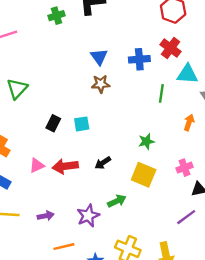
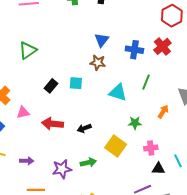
cyan triangle: (187, 74) -> (118, 92), moved
cyan square: (82, 124) -> (76, 83), moved
green star: (146, 141) -> (135, 123), moved
pink triangle: (37, 165) -> (23, 112), moved

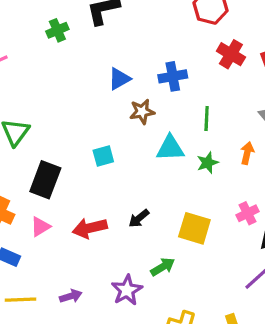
blue triangle: (102, 40) -> (119, 79), turned 42
red cross: (162, 46) -> (231, 54), moved
brown star: (98, 63) -> (142, 112), moved
black rectangle: (51, 86) -> (45, 180), moved, size x1.6
green star: (135, 123) -> (207, 163), moved

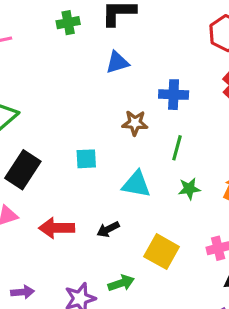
blue triangle: (119, 79) -> (117, 62), moved
green line: (207, 118) -> (177, 148), moved
cyan triangle: (170, 148) -> (136, 184), moved

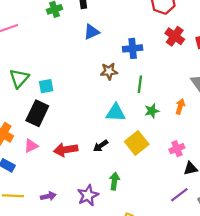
cyan square: (86, 159) -> (46, 86), moved
yellow square: (162, 252) -> (137, 143), moved, turned 30
green arrow: (121, 283) -> (114, 181), turned -56

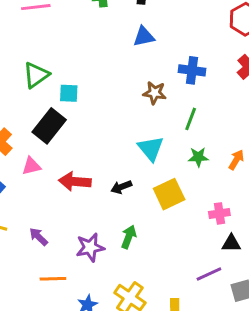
cyan triangle: (116, 113) -> (151, 148), turned 35
purple arrow: (48, 196) -> (38, 237), turned -136

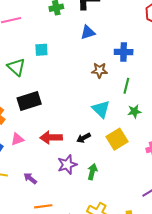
green triangle: (36, 75) -> (16, 67), turned -36
cyan square: (69, 93) -> (41, 50), moved
black rectangle: (49, 126) -> (29, 101), turned 40
pink triangle: (31, 166) -> (17, 139), moved
purple star: (90, 247) -> (67, 165), moved

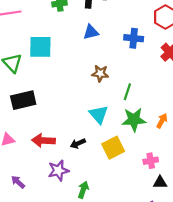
cyan square: (41, 50) -> (40, 47), size x1.6
blue cross: (124, 52) -> (134, 38), moved
green star: (134, 111) -> (134, 120), size x1.6
green arrow: (92, 172) -> (83, 190), moved

